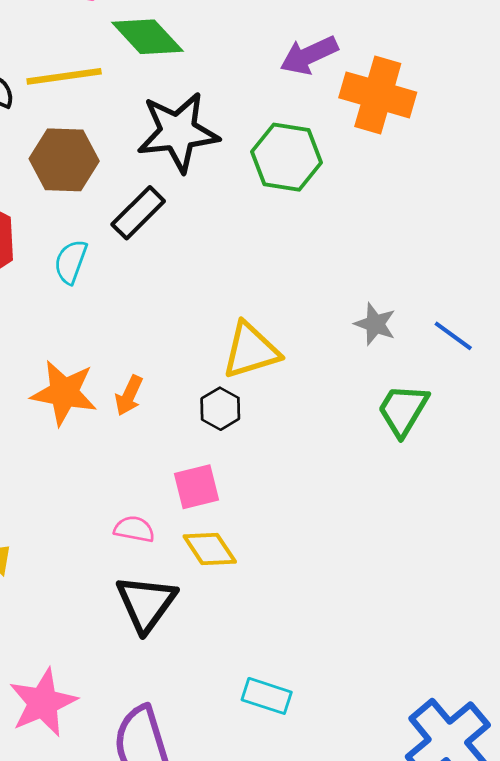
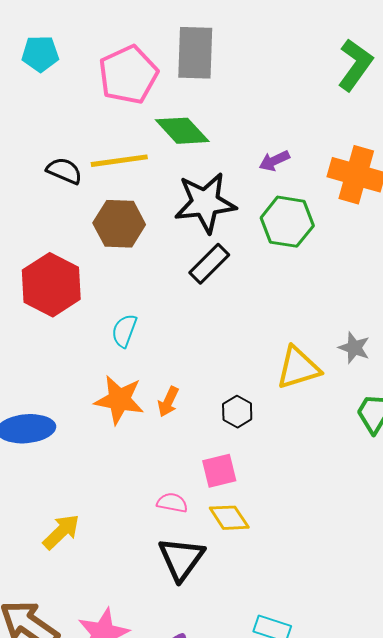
purple arrow: (309, 55) -> (274, 161), moved, size x0.7
black rectangle: (138, 213) -> (209, 264), moved
cyan semicircle: (71, 262) -> (124, 331), moved
yellow triangle: (251, 350) -> (298, 368), moved

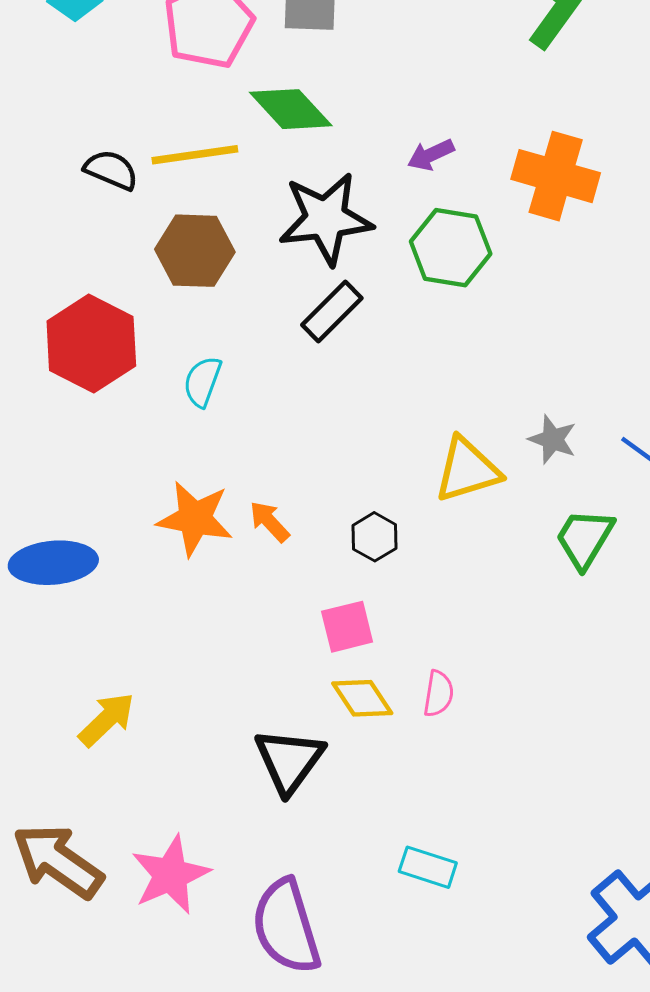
cyan semicircle: (124, 331) -> (202, 382), moved
orange arrow: (168, 402) -> (269, 522), turned 112
pink semicircle: (172, 503) -> (438, 694), moved, turned 88

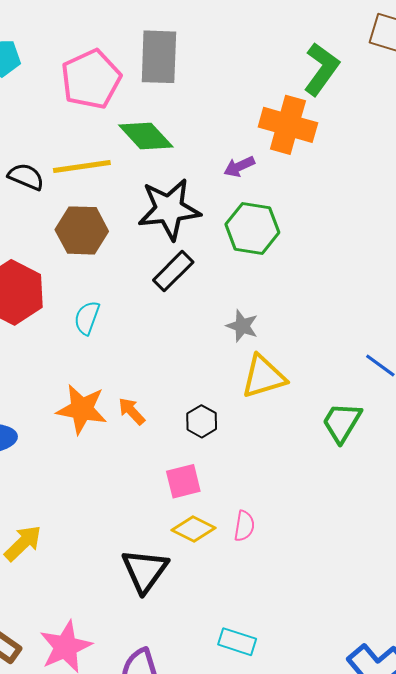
orange cross: (556, 176) -> (288, 125), moved
gray star: (553, 439) -> (242, 326), moved
yellow diamond: (362, 698) -> (193, 529), turned -30

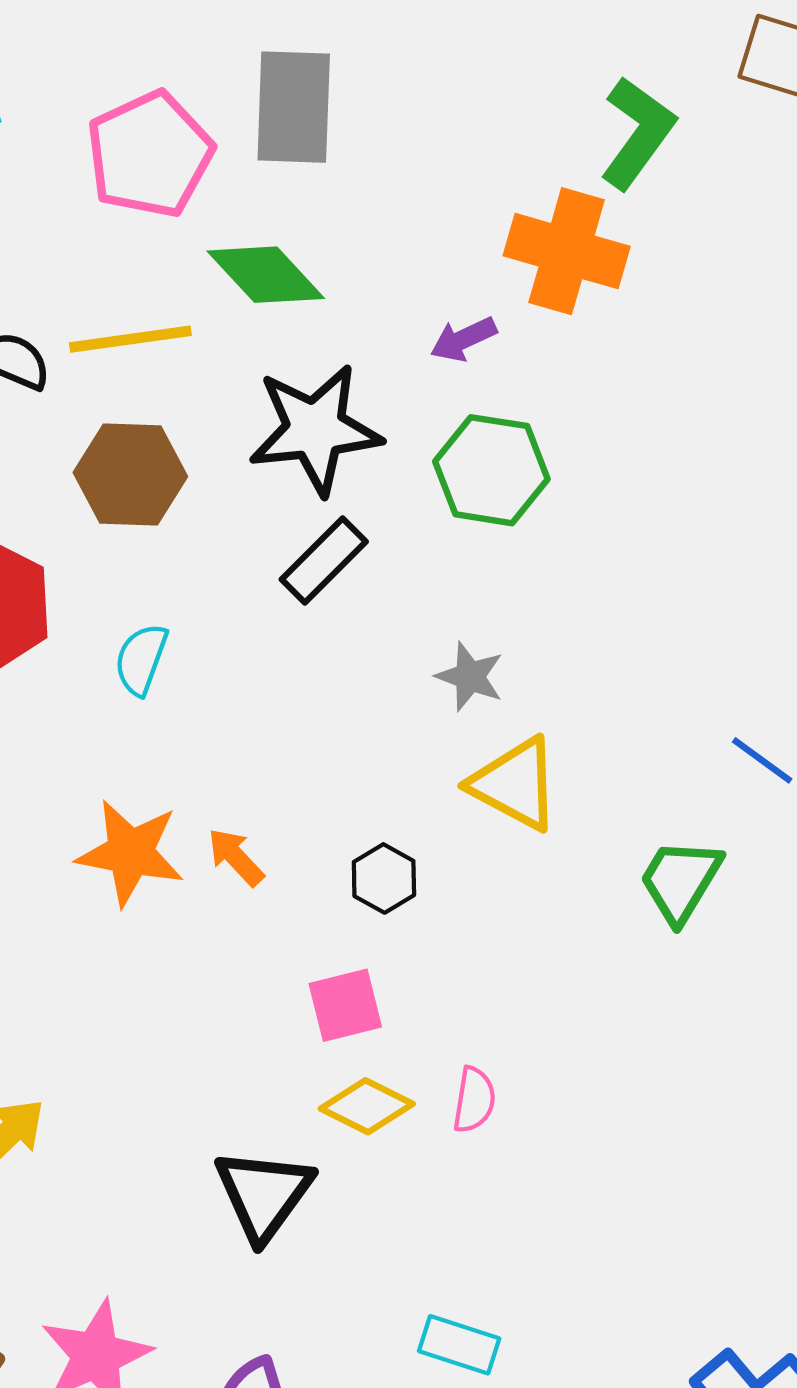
yellow triangle: (264, 377) -> (515, 784), turned 45

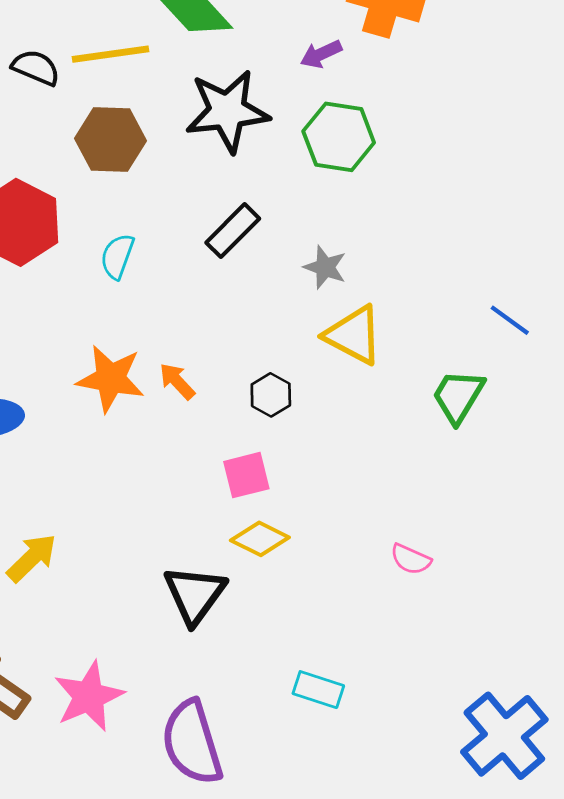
black rectangle: (324, 560) -> (233, 231), moved
pink semicircle: (474, 1100) -> (411, 559), moved, turned 105

